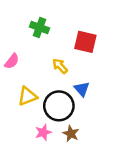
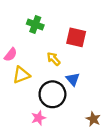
yellow triangle: (28, 96) -> (21, 75), moved
brown star: (71, 134) -> (93, 119), moved

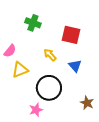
blue triangle: (73, 79) -> (75, 66), moved
brown star: (93, 119) -> (87, 103), moved

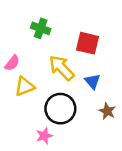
yellow arrow: (50, 55) -> (62, 68), size x1.6
brown star: (87, 103) -> (107, 111), moved

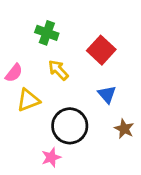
red square: (88, 43) -> (101, 50), turned 30
yellow arrow: (62, 68) -> (58, 70), moved, size x0.7

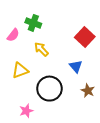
red square: (101, 50) -> (85, 37), moved
pink semicircle: (14, 73) -> (13, 35), moved
pink star: (51, 157) -> (26, 111), moved

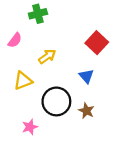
green cross: (33, 23) -> (38, 14), moved, turned -35
yellow arrow: (41, 49) -> (47, 56), turned 98
brown star: (88, 91) -> (86, 111), moved

